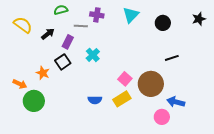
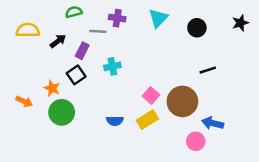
yellow semicircle: (23, 25) -> (28, 30), turned -36
cyan cross: (93, 55) -> (112, 66), turned 32
green circle: (34, 101) -> (62, 112), moved

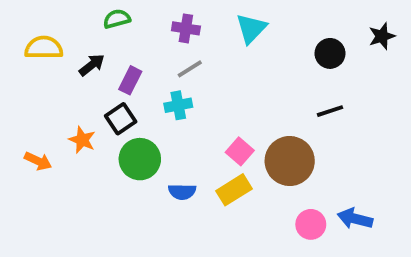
black circle: (197, 28) -> (330, 53), moved
gray line: (98, 31) -> (190, 69), moved, turned -35
green circle: (62, 112) -> (140, 159), moved
blue arrow: (213, 123) -> (355, 219), moved

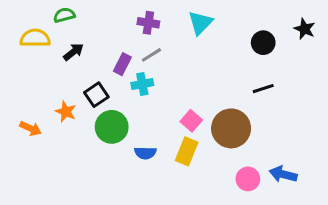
green semicircle: (117, 19) -> (64, 15), moved
black star: (382, 36) -> (305, 29), turned -30
purple rectangle: (130, 80) -> (122, 64), moved
yellow rectangle: (234, 190) -> (187, 151), turned -36

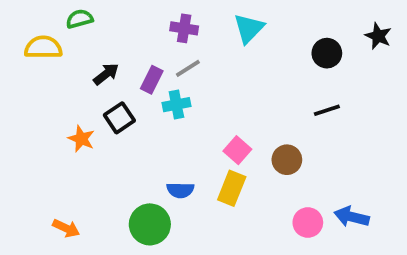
black arrow: (73, 52) -> (106, 74), moved
green circle: (112, 127) -> (150, 224), moved
orange arrow: (31, 128) -> (66, 228), moved
brown circle: (231, 128) -> (287, 160), size x0.6

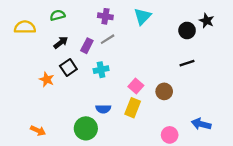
green semicircle: (79, 19) -> (58, 15), moved
black star: (378, 36) -> (207, 21), moved
cyan cross: (176, 105) -> (101, 70), moved
pink circle: (308, 223) -> (170, 135), moved

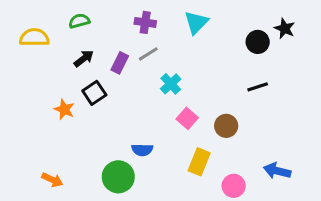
cyan cross: (101, 70) -> (171, 84), moved, turned -32
yellow rectangle: (133, 108) -> (199, 162), moved

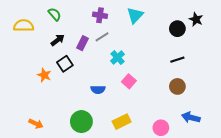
green semicircle: (79, 21) -> (55, 14), turned 64
brown circle: (226, 126) -> (177, 86), moved
blue semicircle: (142, 150) -> (98, 90), moved
yellow rectangle: (199, 162) -> (122, 122), moved, turned 42

